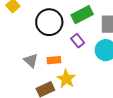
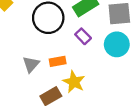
gray triangle: (31, 60) -> (31, 64), turned 35

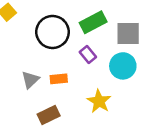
yellow star: (74, 82) -> (99, 101), moved

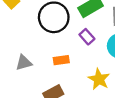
gray triangle: (30, 80) -> (24, 63), moved, turned 30

